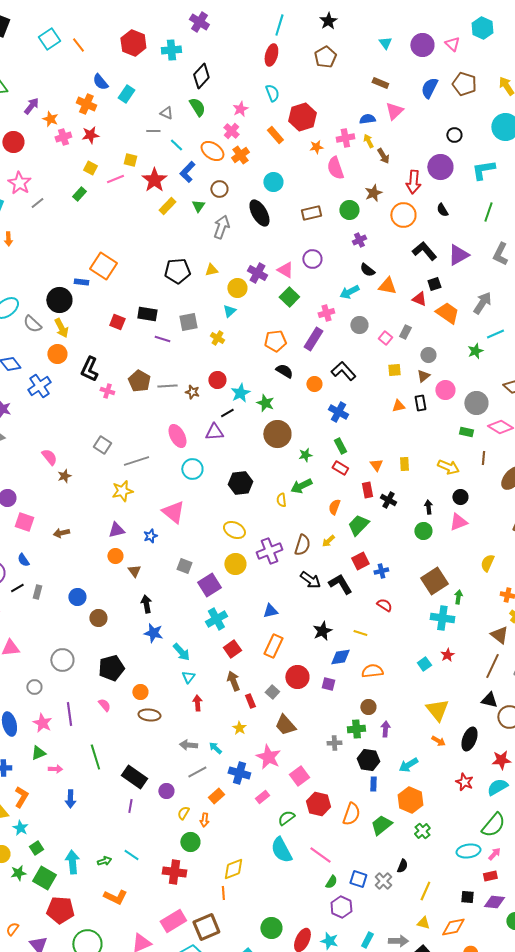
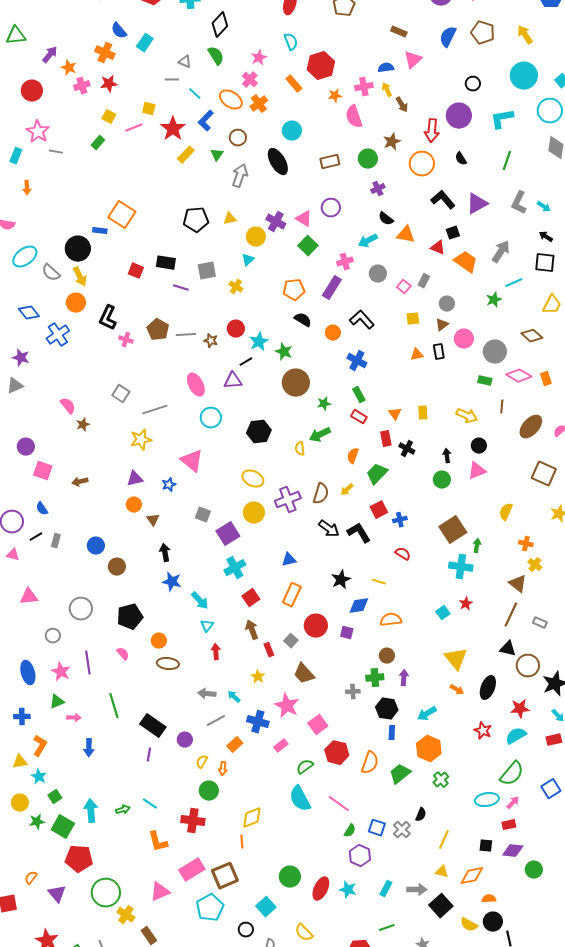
gray line: (37, 203) -> (56, 152), turned 48
orange L-shape: (115, 897) -> (158, 842), moved, turned 50

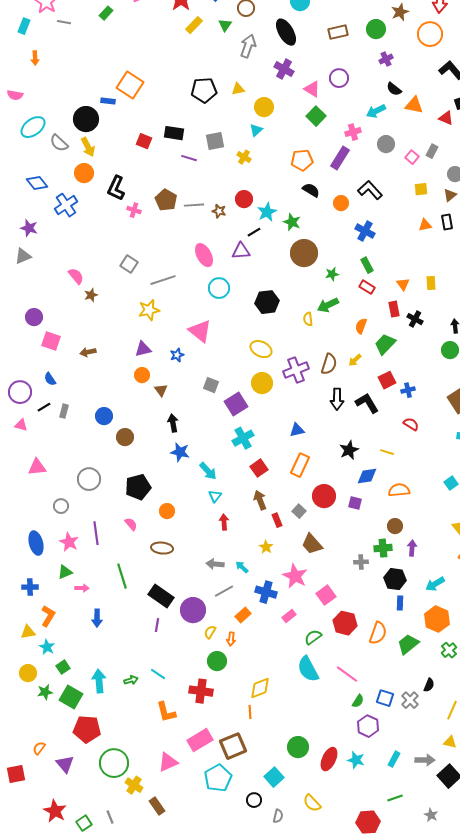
purple cross: (276, 222) -> (284, 69), moved
black arrow: (329, 529) -> (337, 399), turned 55
brown ellipse: (168, 664) -> (162, 548), moved
purple circle: (185, 740) -> (193, 610), size x1.6

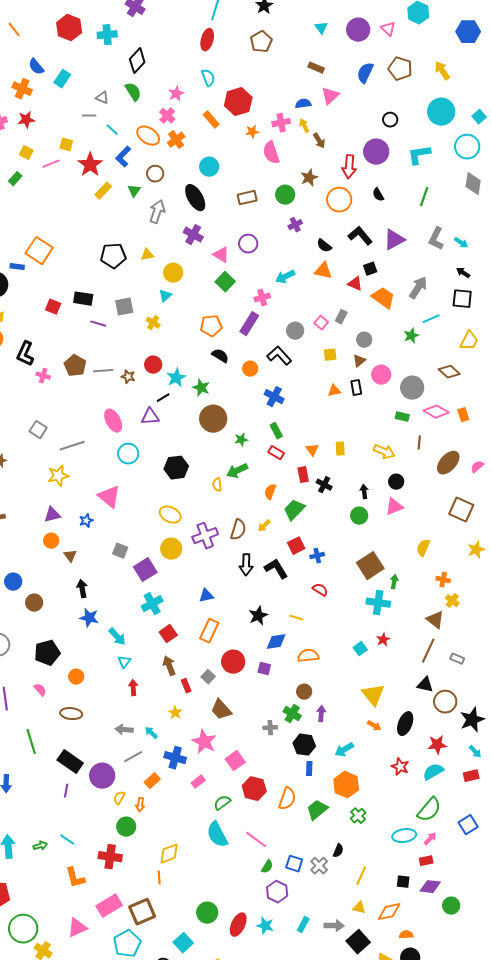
black semicircle: (394, 89) -> (324, 246), moved
gray circle: (386, 144) -> (295, 331), moved
green cross: (383, 548) -> (292, 714), turned 36

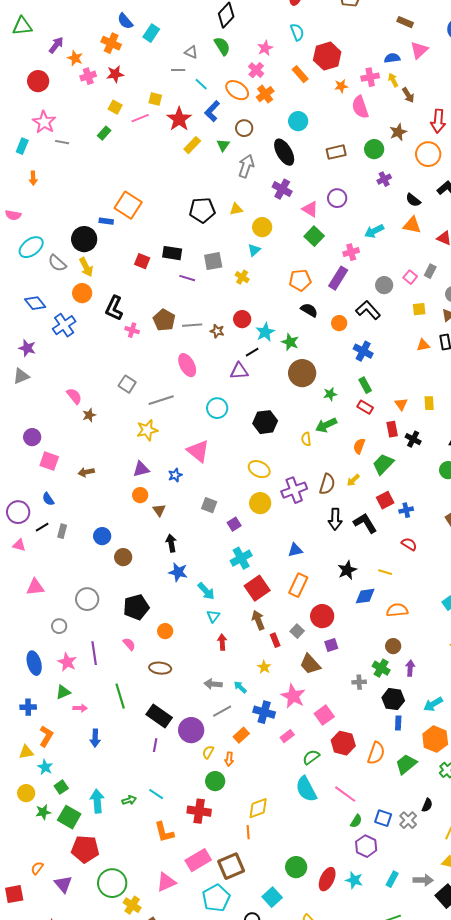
pink ellipse: (113, 421) -> (187, 365), moved
purple square: (145, 570) -> (234, 524), size x0.6
red square: (168, 634) -> (257, 588), size x1.4
purple square: (264, 669) -> (331, 645), moved, turned -32

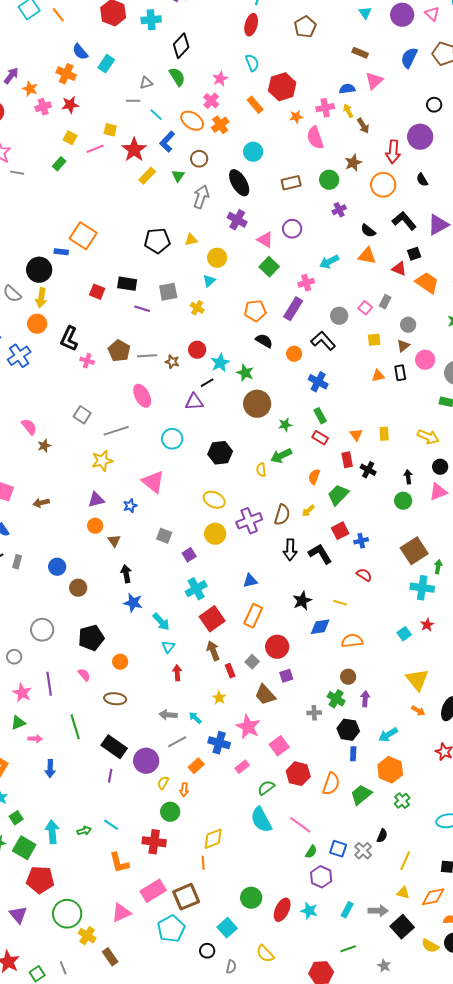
gray triangle: (191, 52) -> (146, 83), turned -40
yellow arrow: (86, 267) -> (41, 298), turned 36

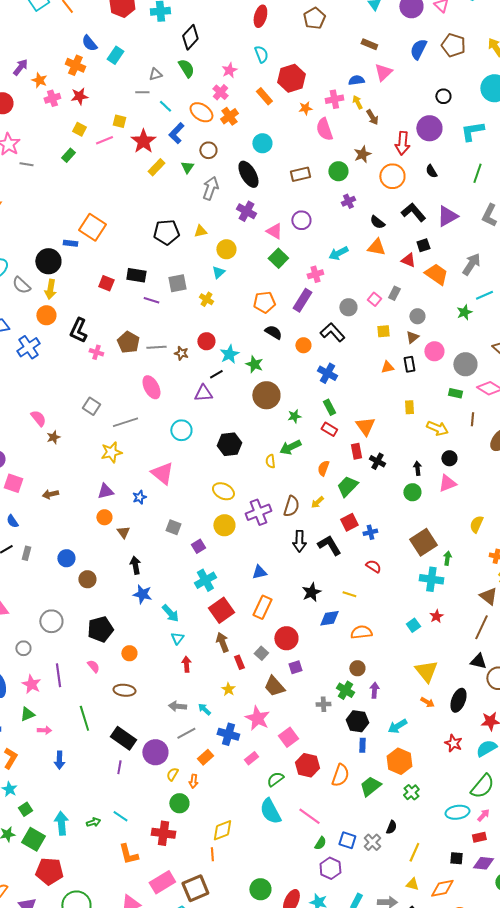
yellow rectangle: (384, 434) -> (409, 407), moved
orange triangle: (356, 435) -> (365, 426), size x1.5

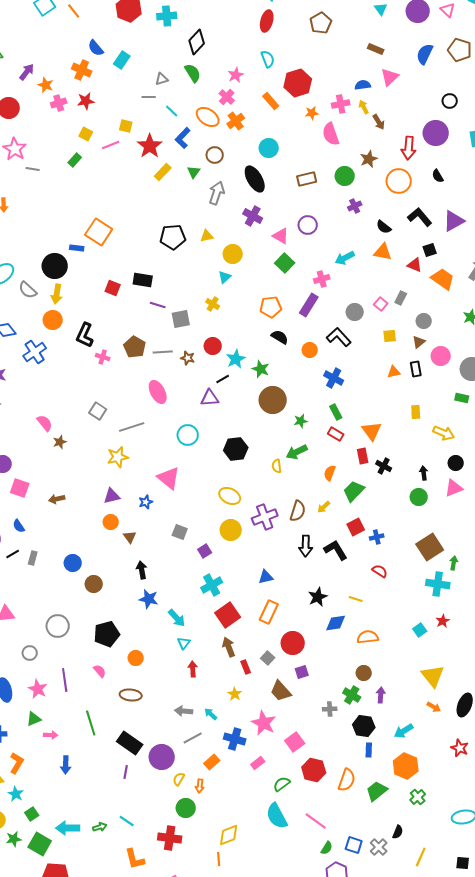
gray square: (177, 283) -> (181, 319), moved
cyan arrow: (61, 823) -> (68, 828), turned -85

